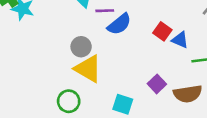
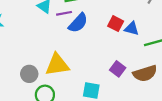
gray circle: (81, 47) -> (29, 74), moved
yellow triangle: (88, 69) -> (57, 65), turned -30

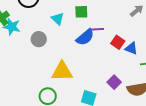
purple line: (64, 13) -> (97, 29), moved
gray circle: (29, 74) -> (39, 39), moved

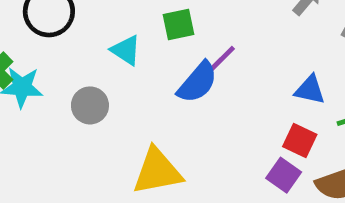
purple line: (97, 29) -> (222, 59), turned -32
red square: (118, 42) -> (300, 141), moved

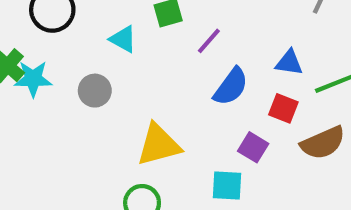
blue semicircle: (197, 82) -> (231, 87), moved
purple square: (284, 175) -> (253, 147), moved

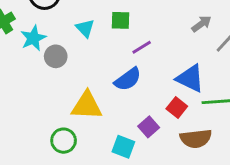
blue triangle: (289, 63) -> (190, 78), size x1.5
cyan star: (33, 79) -> (33, 38), moved, turned 30
blue semicircle: (231, 87) -> (128, 79), moved

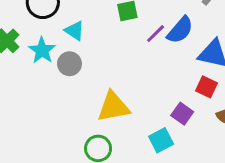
cyan triangle: (85, 28) -> (75, 31), moved
blue semicircle: (128, 79) -> (180, 30), moved
cyan square: (123, 147) -> (161, 140), turned -35

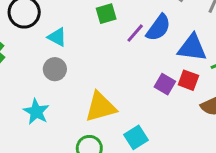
cyan star: (42, 50) -> (36, 112), moved
purple square: (182, 114) -> (165, 84), moved
cyan square: (161, 140) -> (136, 137), moved

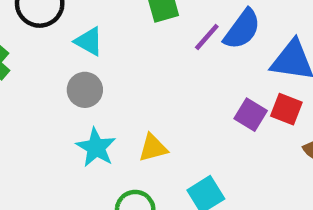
yellow triangle: (101, 107) -> (153, 148), size x0.6
cyan star: (36, 112) -> (96, 147), moved

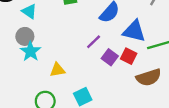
purple line: (207, 37) -> (94, 42), moved
cyan star: (96, 147) -> (30, 51), moved

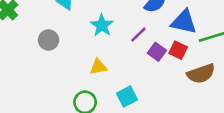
gray circle: (25, 36) -> (49, 40), moved
cyan star: (30, 51) -> (102, 25), moved

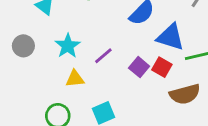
cyan star: (102, 25) -> (68, 46), moved
purple line: (138, 35) -> (103, 56), moved

